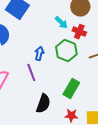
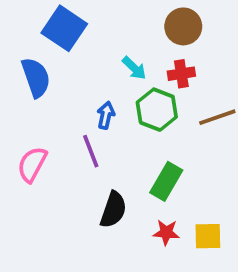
cyan arrow: (61, 23) -> (134, 68), moved
red cross: (79, 32) -> (181, 74), turned -32

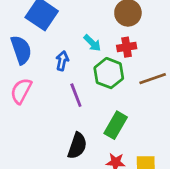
blue arrow: (106, 115) -> (62, 61), moved
purple line: (91, 151) -> (76, 95), moved
pink semicircle: (32, 164) -> (21, 91), moved

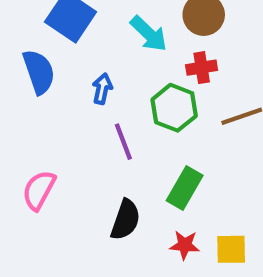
cyan arrow: (92, 43) -> (149, 34), moved, size x1.4
pink semicircle: (21, 91) -> (39, 190), moved

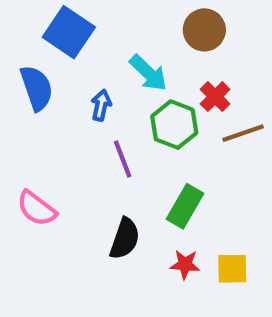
cyan arrow: (149, 34) -> (148, 73), moved
red cross: (202, 68) -> (215, 97), moved, turned -36
pink semicircle: (39, 190) -> (37, 208), turned -81

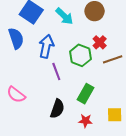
cyan arrow: (148, 73) -> (64, 16), moved
blue arrow: (101, 105) -> (46, 46), size x1.6
yellow square: (232, 269) -> (115, 115), moved

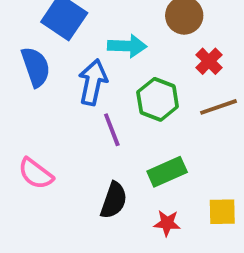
cyan arrow: (64, 16) -> (127, 46), moved, turned -42
red cross: (100, 42) -> (209, 61), moved
green rectangle: (85, 94) -> (167, 172), turned 36

